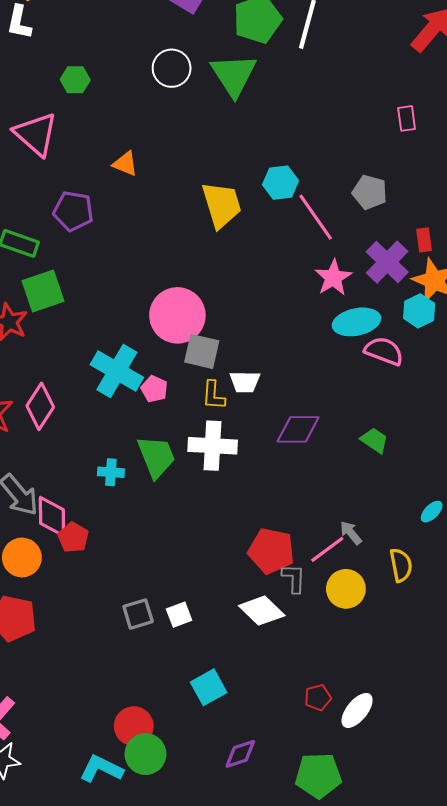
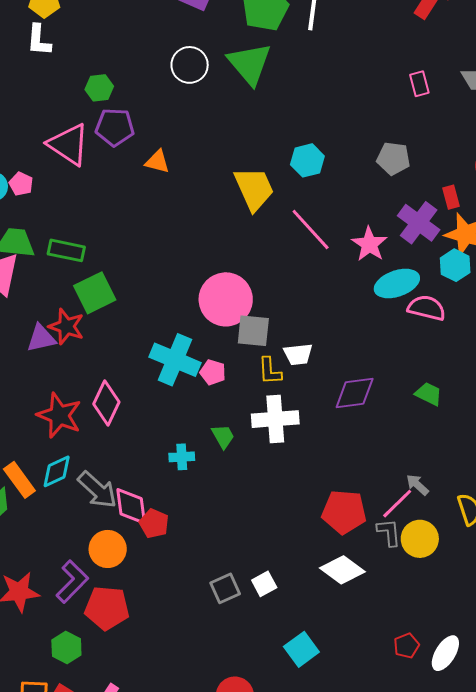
purple pentagon: (73, 211) -> (115, 127), moved
pink line: (316, 217) -> (311, 229), moved
green trapezoid: (156, 457) -> (223, 436), size x0.6
gray L-shape: (294, 578) -> (389, 532), moved

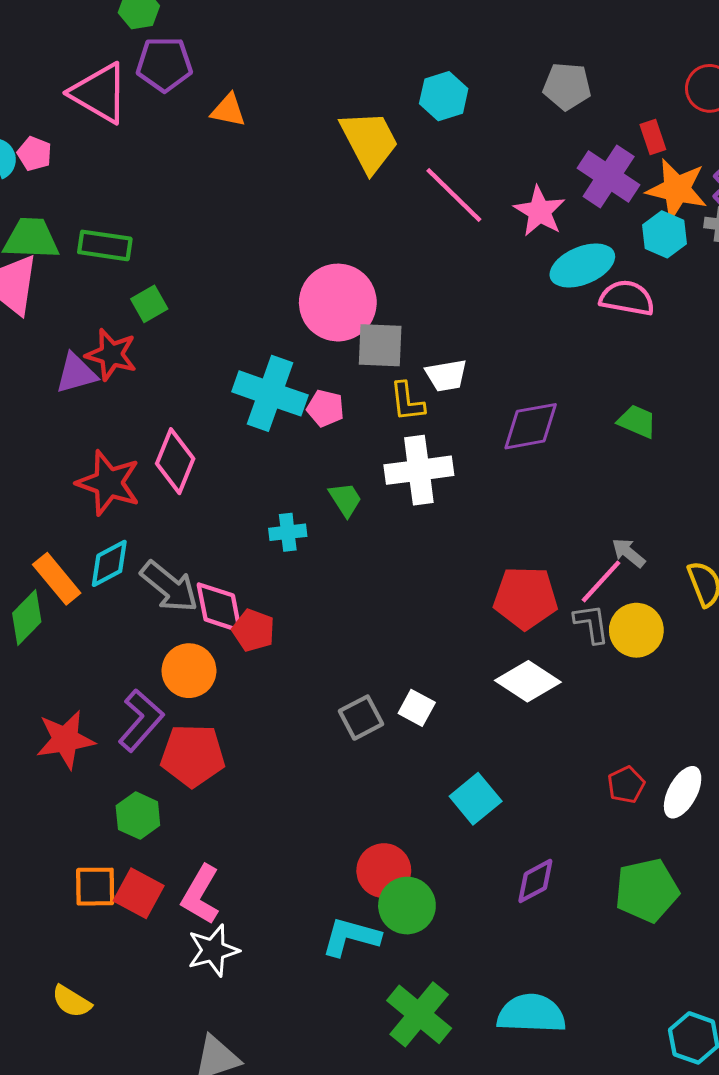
green square: (95, 293) -> (149, 304), size x0.6
white square: (264, 584) -> (417, 708), turned -30

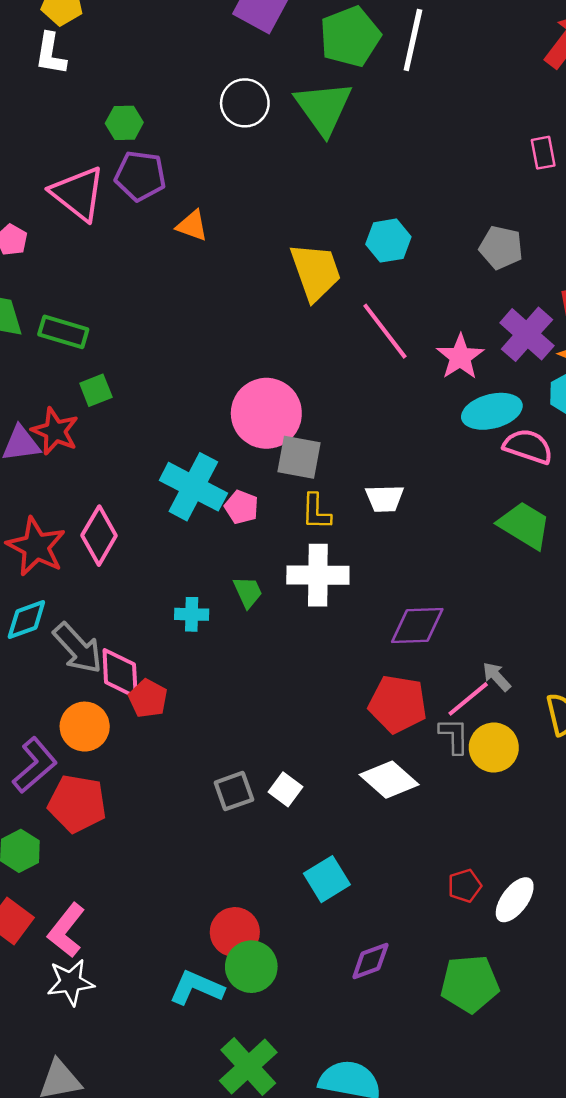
white trapezoid: (446, 375) -> (385, 498), moved
green trapezoid: (637, 421) -> (524, 525), moved, size x1.5
purple diamond: (531, 426) -> (417, 625), moved

